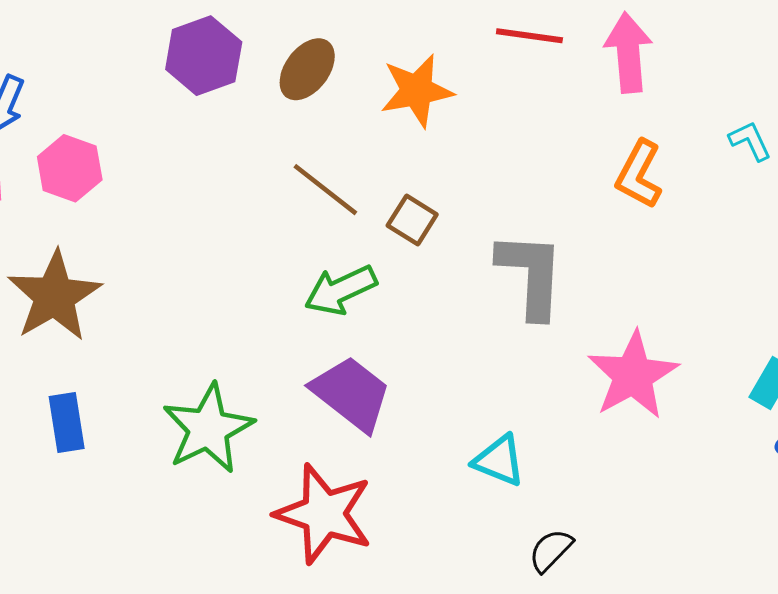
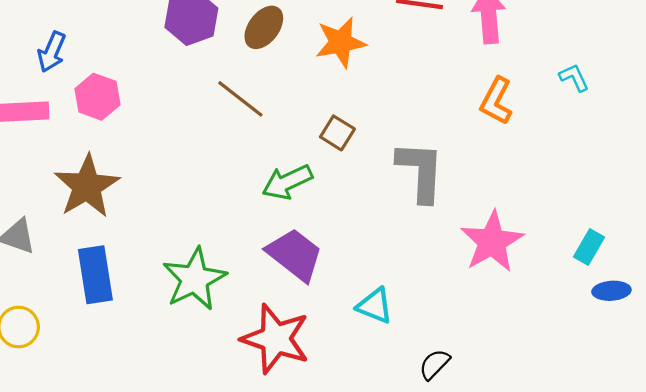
brown line: (325, 190) -> (240, 99), moved
blue rectangle: (67, 422) -> (95, 275), size x1.4
cyan triangle: (499, 461) -> (375, 306), moved

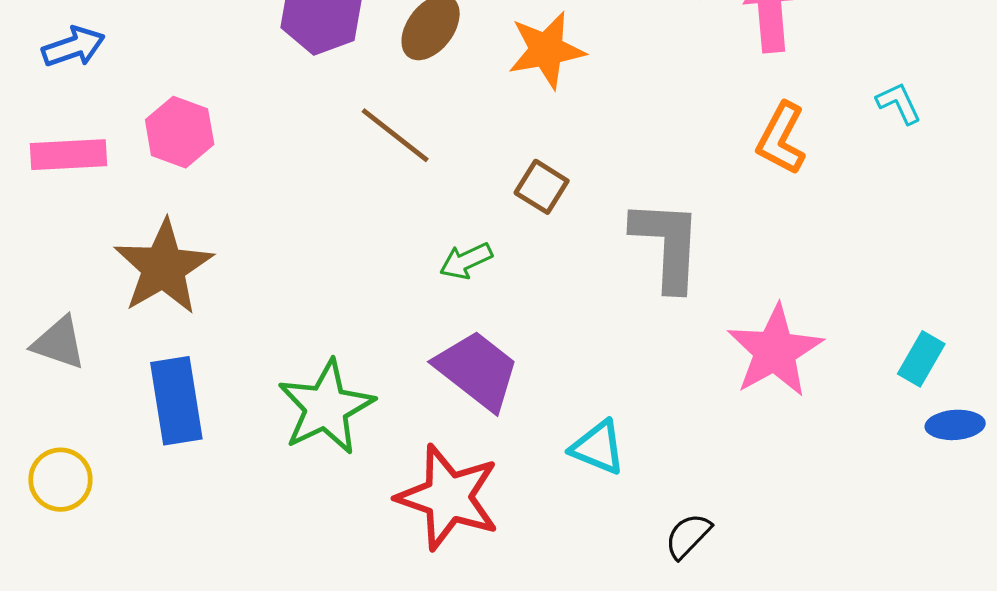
blue arrow: (52, 52) -> (73, 47), moved, turned -132
green arrow: (287, 182) -> (466, 261), size x0.7

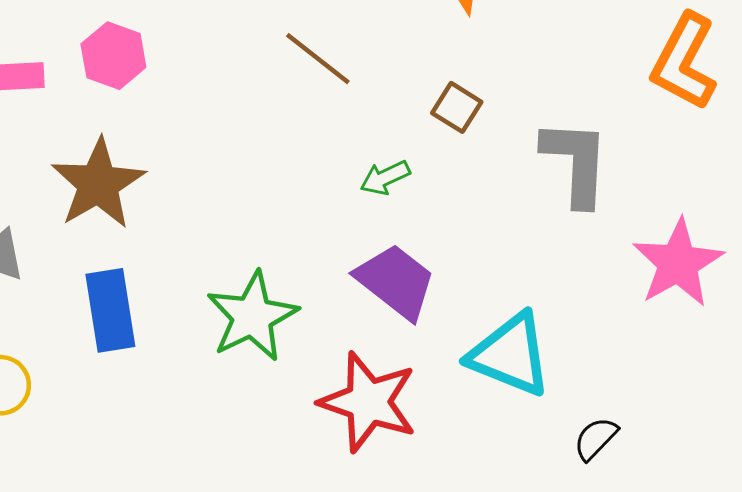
orange L-shape: (781, 139) -> (684, 62), size x1.4
cyan triangle: (598, 447) -> (510, 355), size x1.6

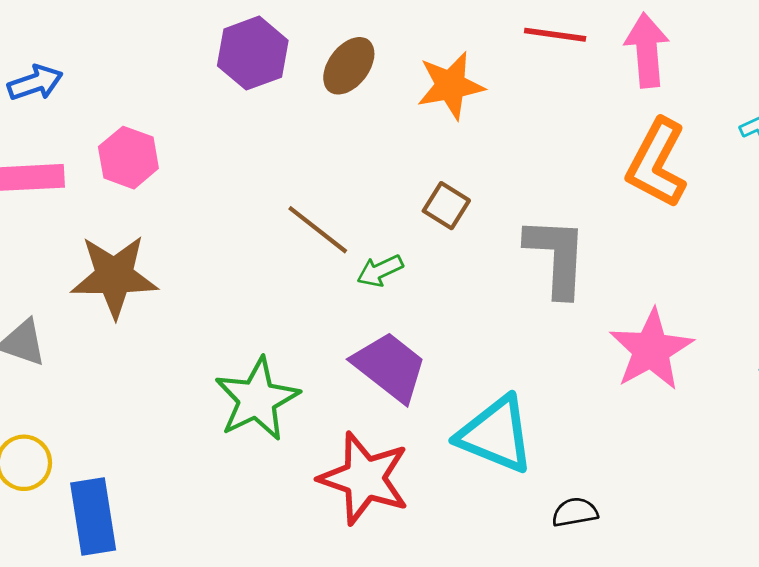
brown line: (318, 59) -> (318, 230), moved
brown star: (98, 184) -> (114, 276), turned 30
blue rectangle: (110, 310) -> (93, 516), moved
black semicircle: (596, 439) -> (575, 512), turned 36

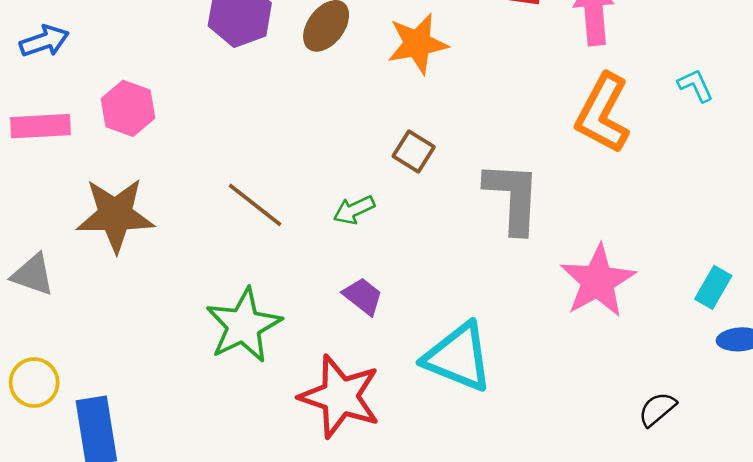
brown line: (318, 230) -> (255, 205), moved
purple trapezoid: (390, 367) -> (363, 296), size x0.6
black semicircle: (575, 512) -> (657, 409), moved, turned -30

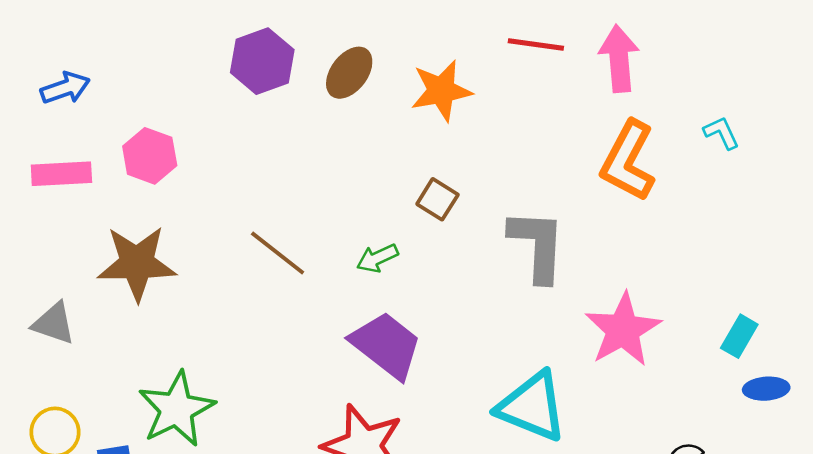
purple trapezoid: (363, 296) -> (386, 345), size x1.8
green star: (244, 325) -> (177, 409), moved
cyan triangle: (458, 357) -> (532, 407), moved

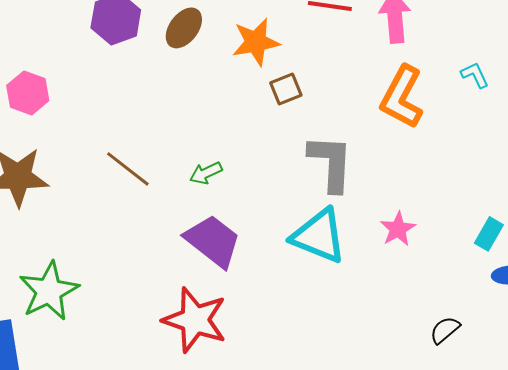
brown square: (437, 199) -> (286, 89), moved, turned 36
pink star: (623, 330) -> (398, 229), size x0.6
cyan triangle: (532, 407) -> (319, 236), moved

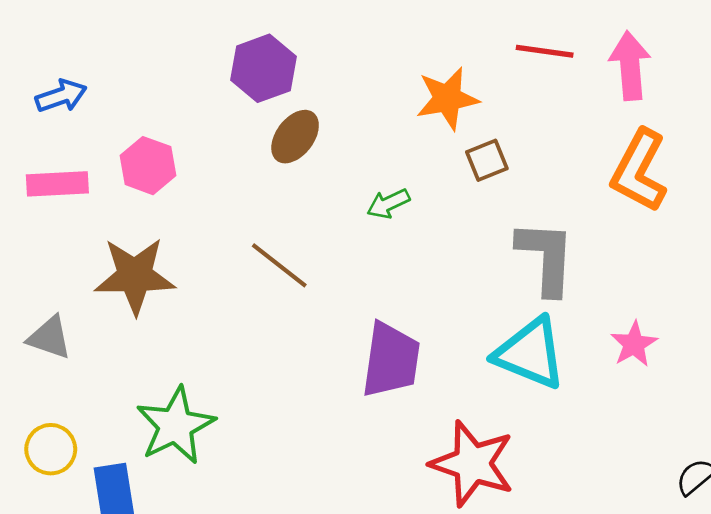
brown ellipse: (184, 28) -> (295, 137), moved
green arrow: (206, 173) -> (388, 204), moved
purple trapezoid: (213, 241) -> (391, 360), turned 60
red star: (195, 320) -> (472, 464), moved

